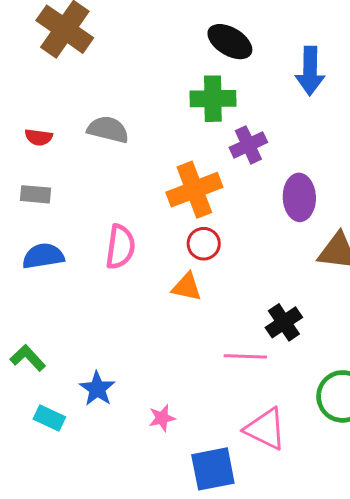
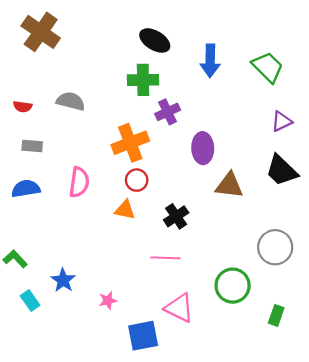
gray rectangle: (35, 194) -> (32, 146), moved
black cross: (284, 322) -> (176, 216), moved
cyan rectangle: (49, 418) -> (30, 300), turned 30

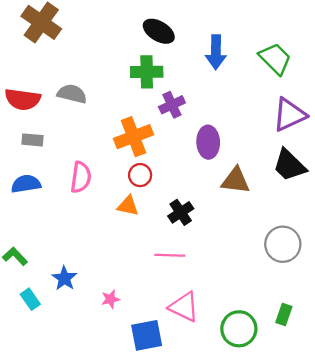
red semicircle: (23, 107) -> (23, 99), size x1.8
purple triangle: (282, 121) -> (289, 115), size x1.6
green circle: (233, 286) -> (239, 329), moved

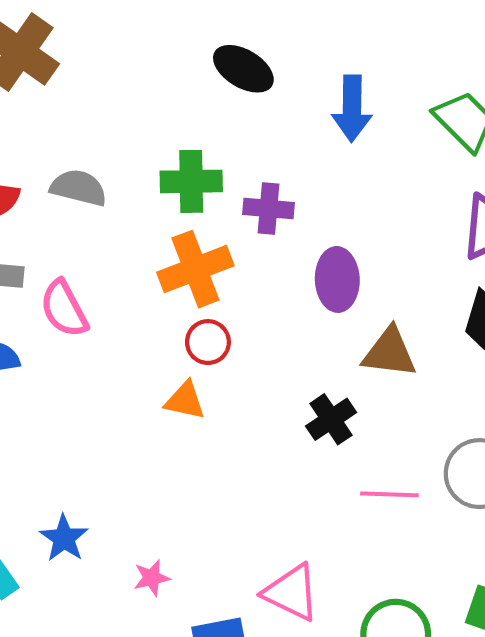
green cross: (147, 72) -> (191, 181), moved
purple cross: (172, 105) -> (268, 209), turned 30
pink semicircle: (81, 177) -> (64, 309), moved, turned 144
black cross: (181, 212) -> (331, 419), moved
pink line: (170, 255) -> (389, 494), moved

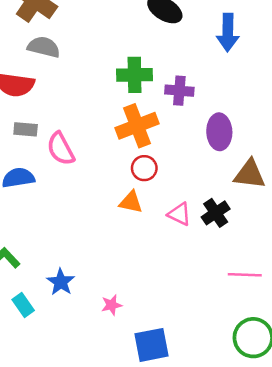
gray semicircle: (79, 188) -> (44, 47), moved
pink line: (389, 494) -> (245, 275), moved
pink triangle: (291, 592) -> (179, 214), moved, size x0.7

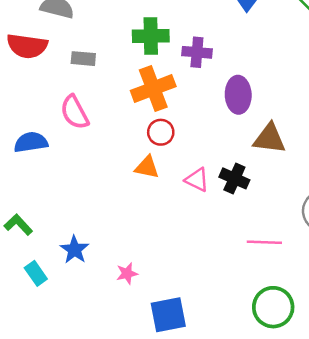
gray rectangle: (26, 129) -> (83, 59), moved
black cross: (216, 213) -> (234, 178), turned -32

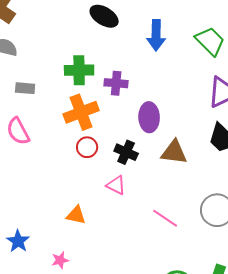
orange triangle: (147, 167) -> (76, 215), moved
black cross: (234, 178) -> (126, 152), moved
pink line: (264, 242) -> (165, 218), moved, turned 32

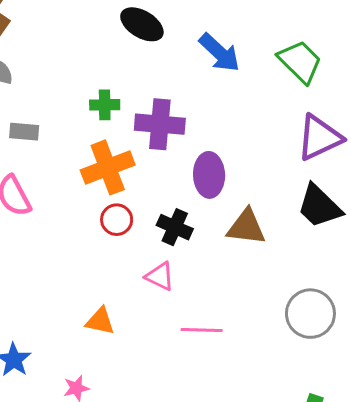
blue arrow: (156, 35) -> (219, 53), turned -48
green cross: (79, 70) -> (105, 105), size x0.7
purple cross: (116, 83) -> (160, 124), size x1.4
pink line: (165, 218) -> (202, 330), moved, turned -32

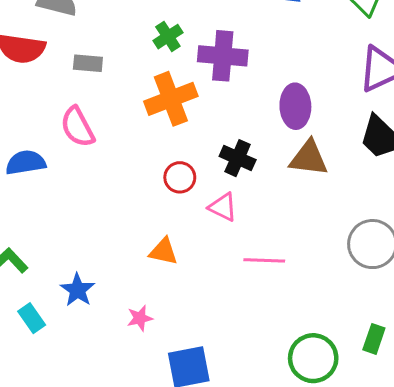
green cross: (105, 105) -> (168, 37), turned -32
purple ellipse: (209, 175) -> (295, 106), moved
red circle: (117, 220) -> (180, 177), moved

